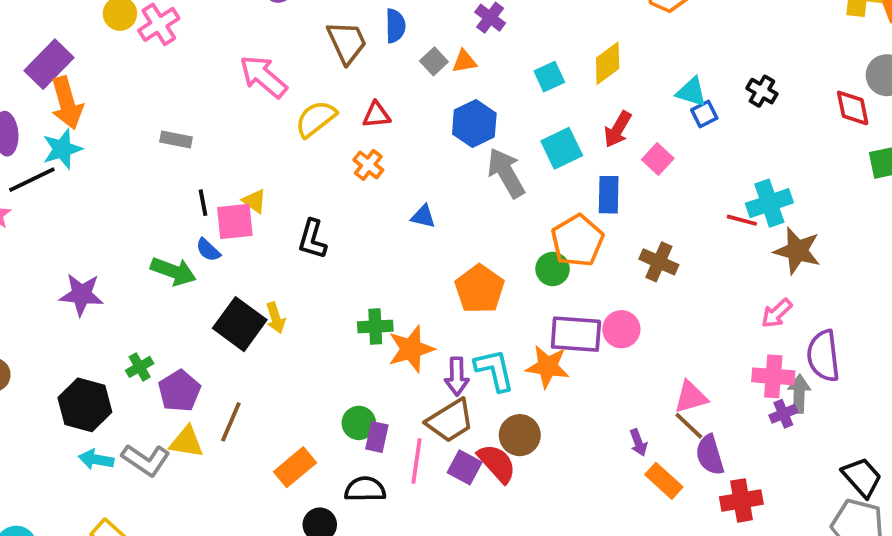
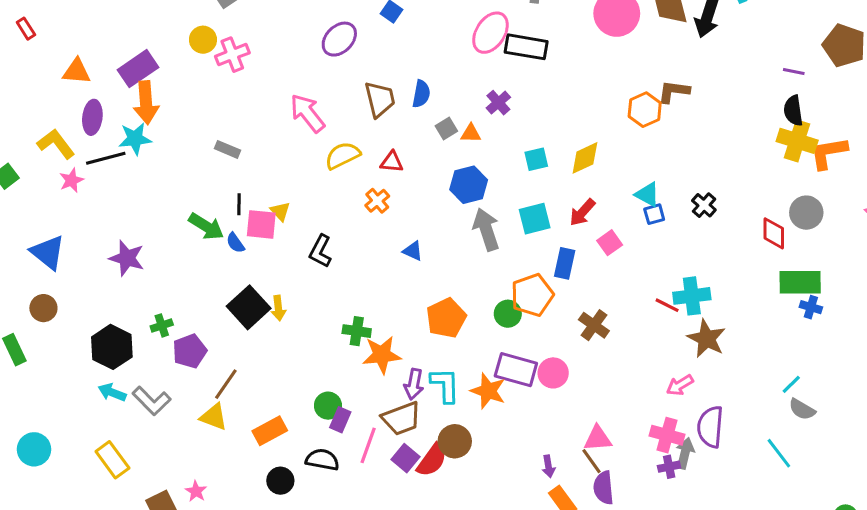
green arrow: (173, 271) -> (206, 226), moved
yellow triangle: (187, 442) -> (214, 417), moved
red semicircle: (497, 463) -> (432, 460), turned 66

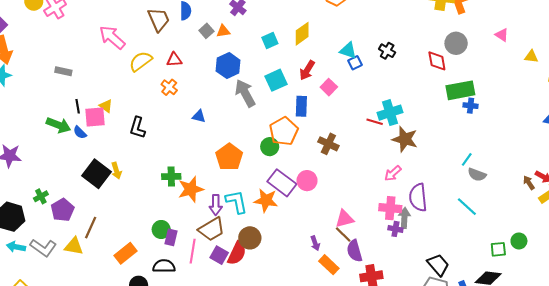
purple rectangle: (516, 370) -> (282, 183), turned 32
yellow triangle: (214, 417) -> (74, 246), moved
purple cross: (669, 467) -> (395, 229), turned 32

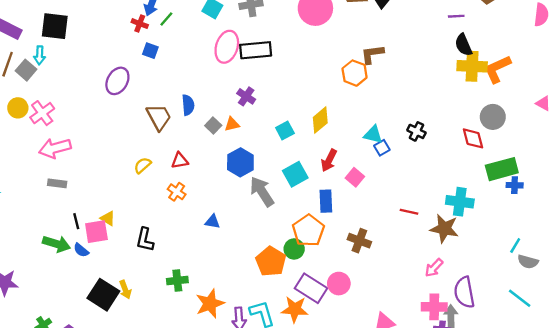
pink arrow: (112, 37) -> (55, 148), moved, turned -52
yellow semicircle: (141, 61) -> (142, 165), size x0.7
cyan cross: (390, 113) -> (460, 202), moved, turned 30
orange pentagon: (229, 157) -> (271, 261), moved
green cross: (171, 176) -> (177, 281), moved

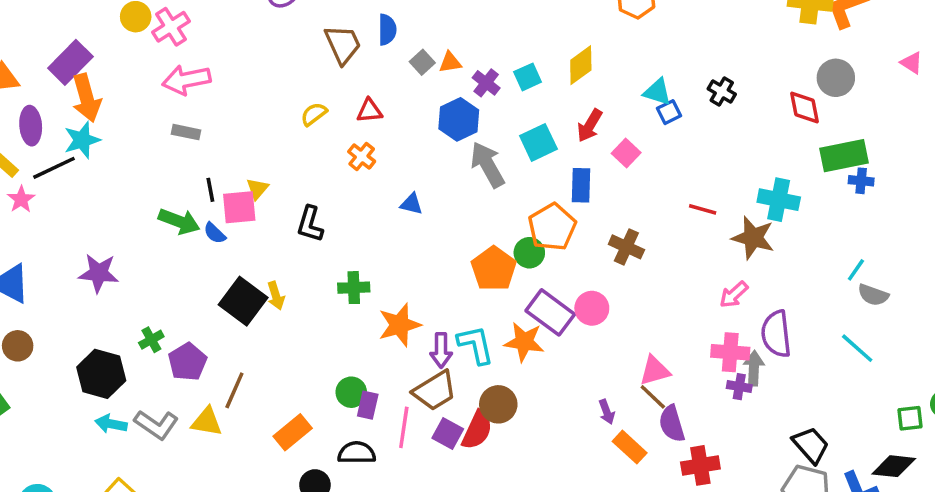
purple cross: (246, 96) -> (486, 83), moved
yellow triangle: (108, 218) -> (257, 189), turned 35

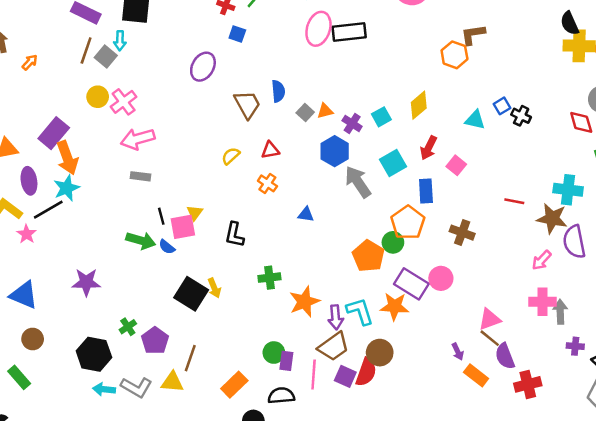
blue square: (669, 112) -> (502, 106), moved
purple semicircle: (776, 334) -> (574, 242), moved
purple cross: (739, 387) -> (575, 346), moved

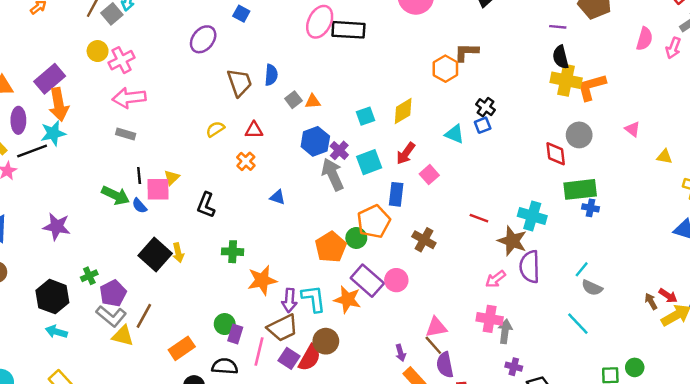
black cross: (521, 116) -> (486, 107), moved
purple cross: (352, 123) -> (339, 150), moved
gray L-shape: (136, 387) -> (111, 316), moved

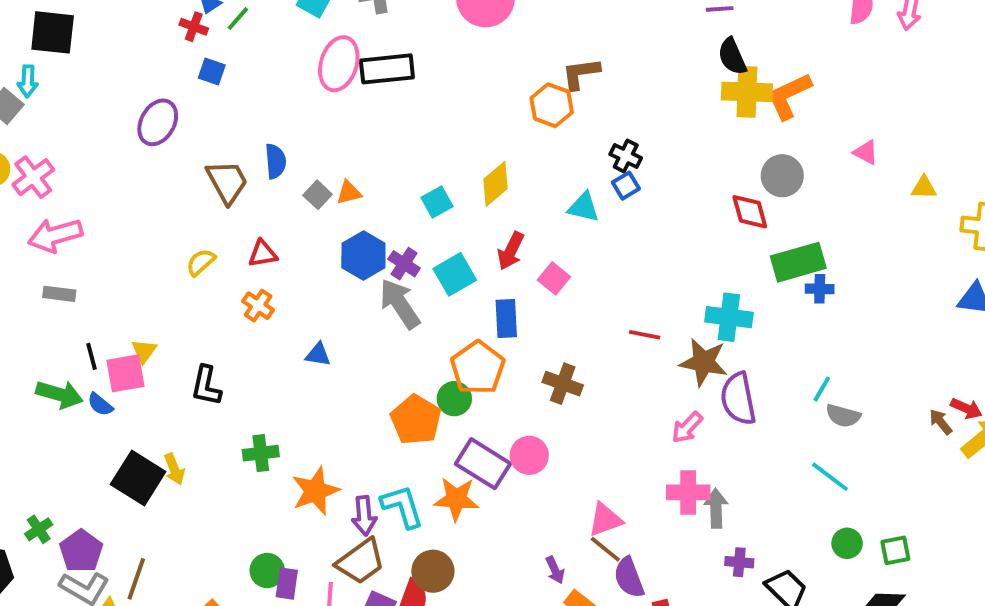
green circle: (635, 367) -> (847, 543), moved

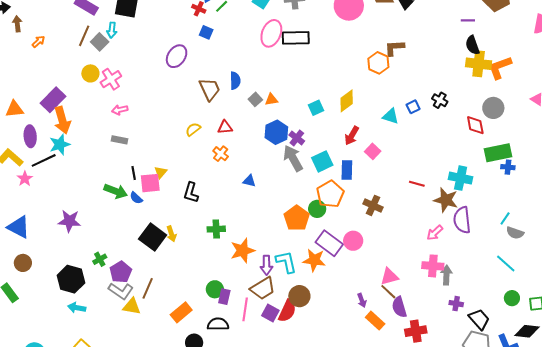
black cross: (626, 156) -> (440, 100), moved
pink arrow: (55, 235) -> (120, 110), size x0.6
cyan square: (455, 274) -> (322, 161), moved

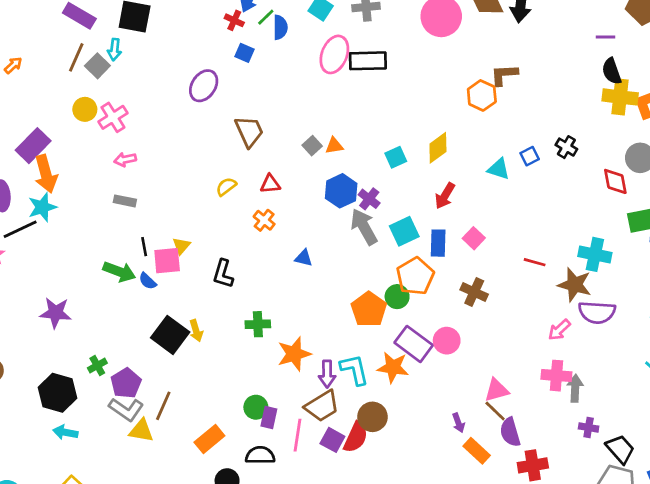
blue semicircle: (235, 81) -> (280, 27), moved
pink square: (373, 151) -> (474, 238), moved
purple semicircle: (462, 220) -> (597, 312), turned -80

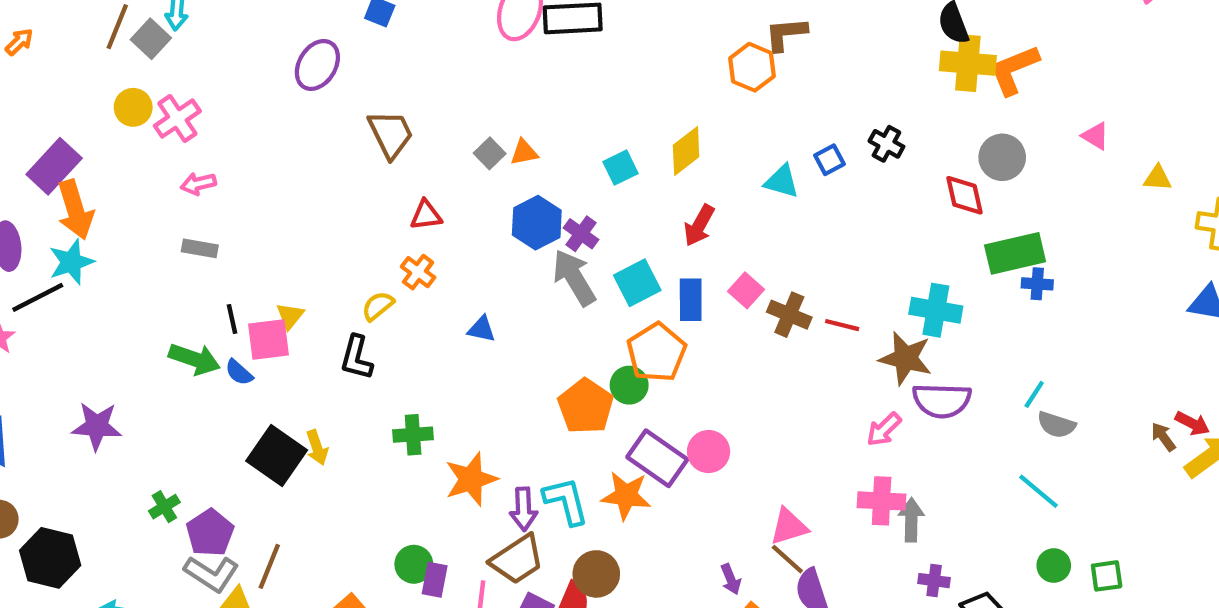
yellow semicircle: (226, 187) -> (378, 306), moved
brown cross: (474, 292) -> (789, 315), moved
black hexagon: (57, 393) -> (50, 558), moved

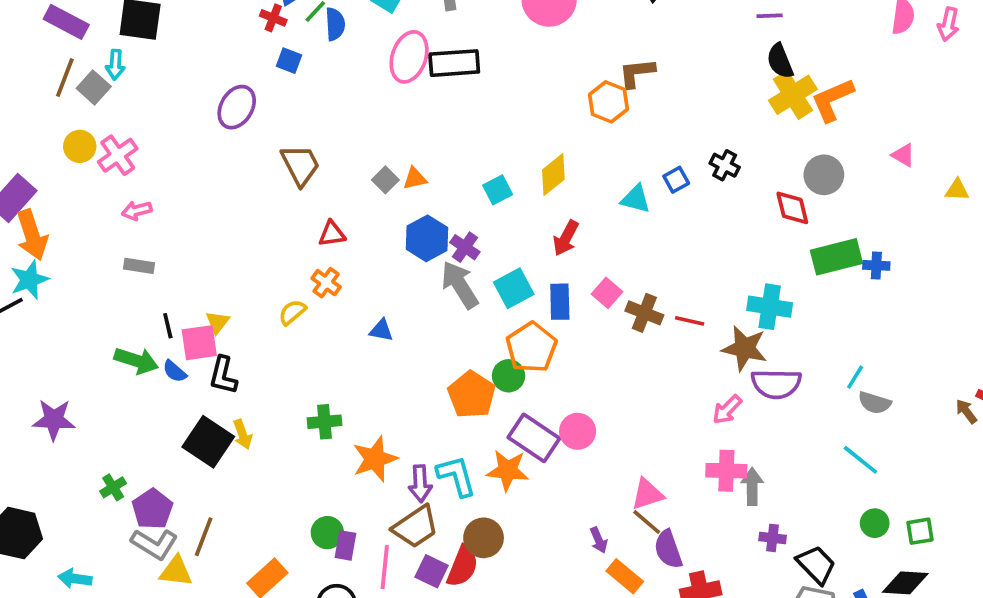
yellow cross: (968, 63) -> (793, 95), turned -36
blue cross: (1037, 284) -> (876, 265), moved
black L-shape: (356, 358) -> (223, 375), moved

